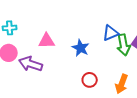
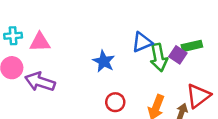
pink triangle: (47, 41) -> (40, 42), moved

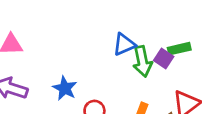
blue star: (104, 61) -> (65, 88), moved

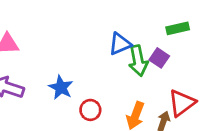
green rectangle: (179, 49) -> (178, 28), moved

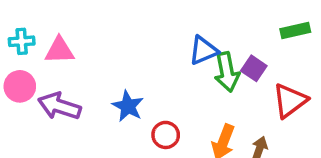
green rectangle: (178, 28) -> (295, 31), moved
red triangle: (182, 103) -> (290, 101), moved

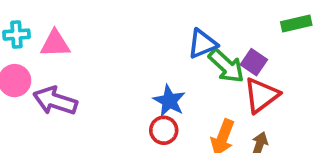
green arrow: (227, 72) -> (226, 66), turned -36
red triangle: (290, 101) -> (261, 95), moved
blue star: (128, 106) -> (169, 101), moved

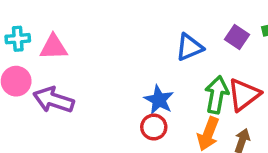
purple square: (254, 62) -> (237, 37), moved
green arrow: (226, 66) -> (217, 95), moved, turned -123

